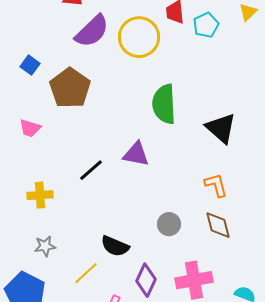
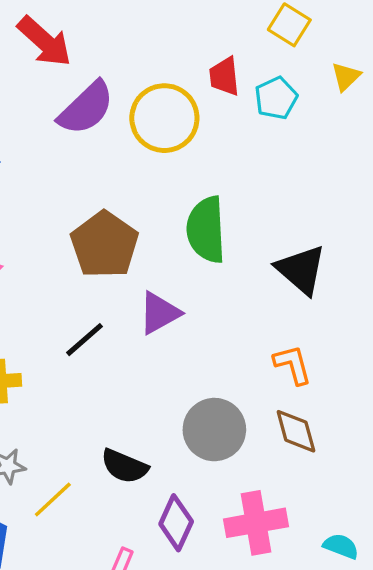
brown pentagon: (70, 88) -> (104, 245), moved
purple triangle: (136, 154) -> (159, 313), turned -40
gray circle: (169, 224) -> (214, 430), size x1.6
yellow line: (86, 273) -> (53, 500), moved

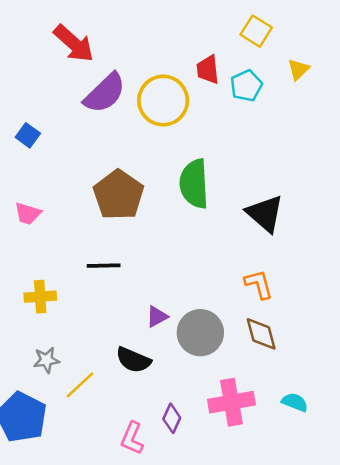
purple triangle: (159, 313) -> (157, 317), moved, size x0.7
black line: (84, 340) -> (104, 266), turned 40
purple diamond: (176, 523) -> (172, 418), moved, size x0.7
cyan semicircle: (341, 546) -> (295, 402), moved

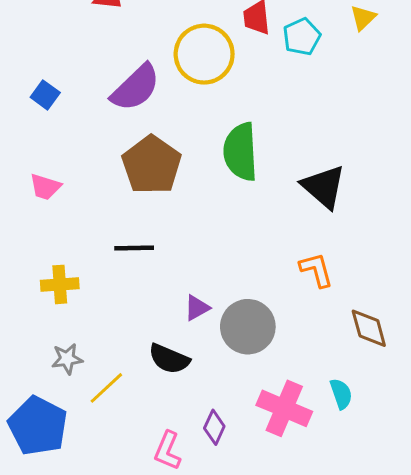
purple semicircle: (105, 93) -> (136, 88), moved
brown diamond: (261, 334) -> (369, 328), moved
pink cross: (231, 402) -> (284, 408), turned 33
cyan semicircle: (295, 402) -> (341, 394), moved, turned 50

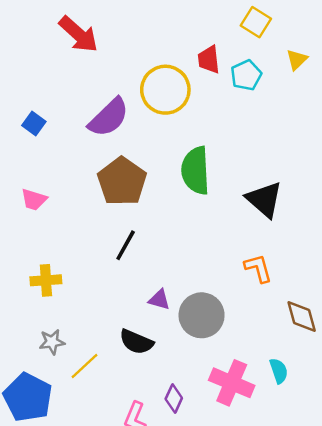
black line: (134, 248) -> (126, 245), moved, turned -60
purple triangle: (197, 308) -> (159, 300), turned 45

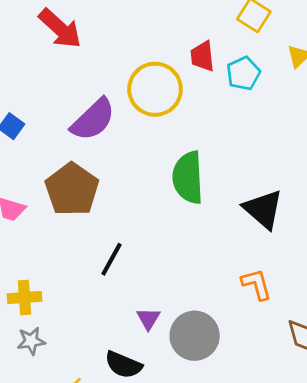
brown pentagon: (122, 181) -> (72, 189), moved
purple triangle: (159, 300) -> (148, 319), turned 45
gray star: (52, 342) -> (31, 341), moved

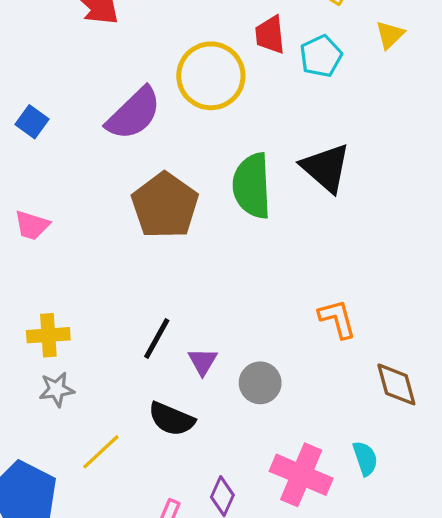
brown pentagon: (72, 189) -> (165, 206), moved
black triangle: (263, 209) -> (326, 168), moved
black line: (112, 259) -> (157, 339), moved
gray circle: (195, 336) -> (260, 383), size x0.7

